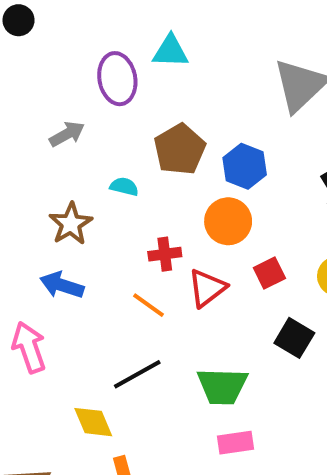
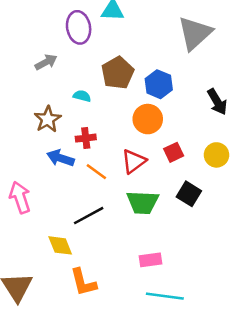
red cross: (165, 254) -> (86, 138), moved
blue arrow: (62, 285) -> (60, 158), moved
green trapezoid: (222, 386) -> (143, 202), moved

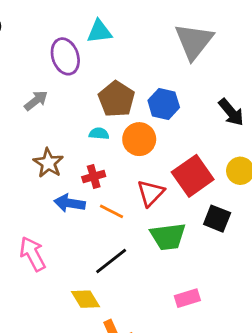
cyan semicircle: (82, 96) -> (99, 134), moved
orange circle: (148, 119) -> (139, 139), moved
red square: (174, 152) -> (193, 176), size x1.8

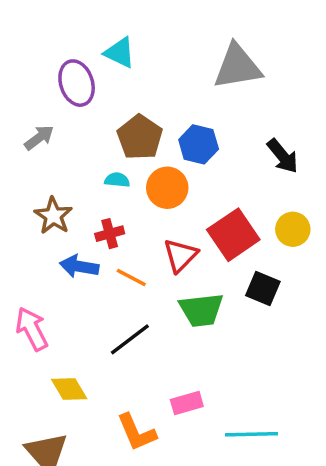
cyan triangle: (99, 32) -> (120, 53), turned 32
gray triangle: (194, 41) -> (237, 67), turned 42
pink rectangle: (187, 298) -> (187, 403), moved
yellow diamond: (86, 299) -> (69, 389), moved

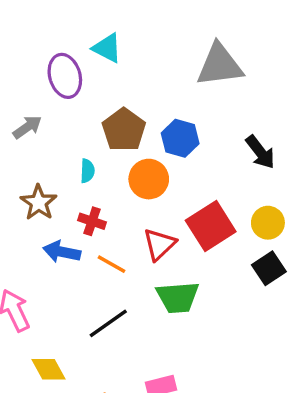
cyan semicircle: (117, 180) -> (87, 171), moved, turned 85
red cross: (110, 234) -> (92, 221), turned 32
black square: (263, 288) -> (269, 268), moved, turned 32

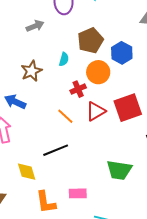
red cross: (92, 221) -> (78, 89), moved, turned 35
blue arrow: (62, 252) -> (15, 102), moved
green trapezoid: (178, 297) -> (119, 170), moved
yellow diamond: (48, 369) -> (27, 172), moved

